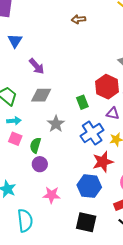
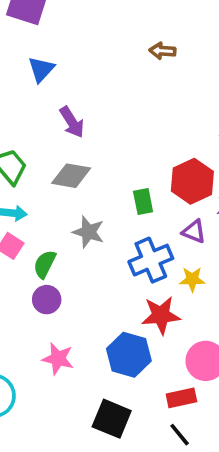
gray star: (56, 124) -> (88, 232), turned -30

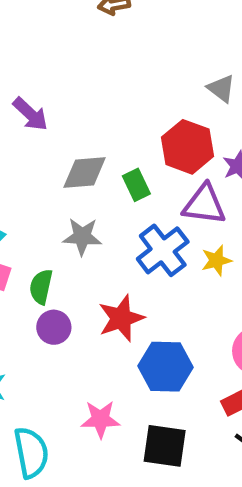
gray diamond: (71, 176) -> (85, 172), moved
purple triangle: (194, 231) -> (204, 204), size x1.5
red star: (161, 315) -> (121, 318), moved
pink star: (58, 359) -> (100, 419), moved

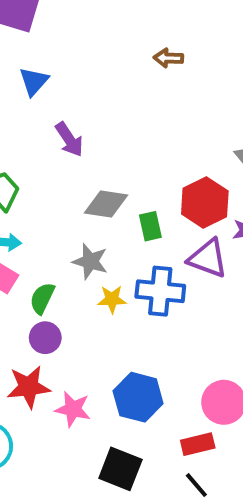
blue cross: (163, 250) -> (160, 291), turned 30
yellow star: (216, 260) -> (112, 299), moved
red star: (121, 318) -> (28, 387), moved
pink star: (100, 419) -> (73, 409), moved

